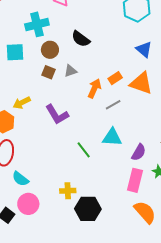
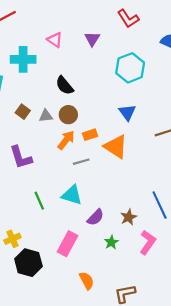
brown circle: (50, 50) -> (68, 115), moved
pink rectangle: (135, 180) -> (67, 244), moved
yellow cross: (68, 191) -> (12, 239), turned -35
orange semicircle: (145, 212) -> (87, 281), size x0.7

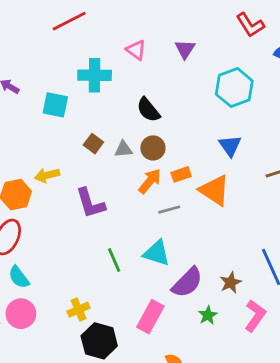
red L-shape: (128, 19) -> (250, 25), moved
purple semicircle: (95, 217) -> (187, 283), size x1.4

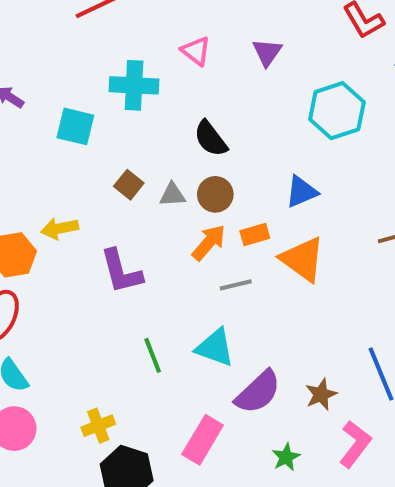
blue triangle: (230, 146) -> (301, 192), moved, turned 40
green star: (208, 315) -> (286, 457), moved

